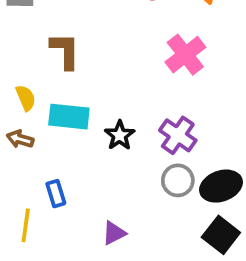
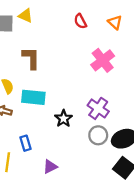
black star: (120, 135) -> (64, 119), moved
purple triangle: (114, 233) -> (50, 167), moved

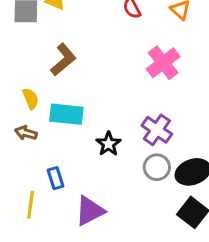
brown L-shape: (31, 58) -> (63, 60), turned 50
purple triangle: (50, 167) -> (90, 211), size x1.5

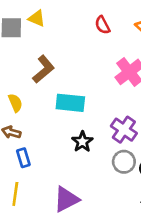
cyan rectangle: (66, 114) -> (70, 103), moved
blue rectangle: (55, 178) -> (23, 158), moved

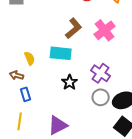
brown L-shape: (43, 69) -> (74, 28), moved
yellow semicircle: (15, 103) -> (30, 58), moved

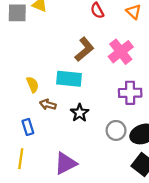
purple cross: (101, 73) -> (130, 93), moved, turned -36
brown arrow: (17, 75) -> (48, 105), moved

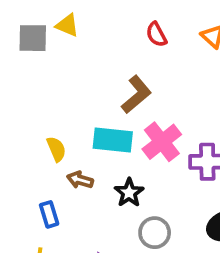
pink cross: (121, 52) -> (162, 142), moved
gray circle: (116, 130) -> (155, 233), moved

